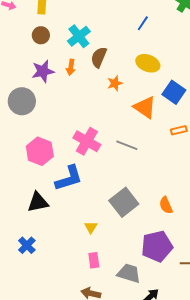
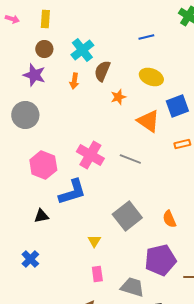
blue line: (143, 23) -> (146, 37), turned 42
purple star: (43, 71) -> (34, 75), moved, turned 30
blue square: (174, 92) -> (177, 106), turned 35
black triangle: (38, 202) -> (41, 216), size x0.7

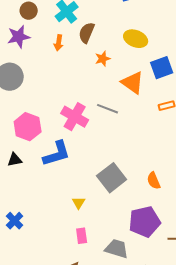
purple star: (34, 75) -> (19, 37), turned -30
gray line: (130, 159) -> (108, 109), moved
black triangle: (41, 216) -> (15, 160), moved

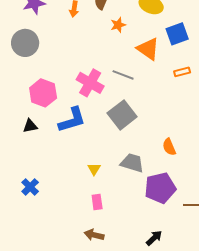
gray square: (112, 178) -> (122, 115), moved
gray trapezoid: (117, 249) -> (132, 163), moved

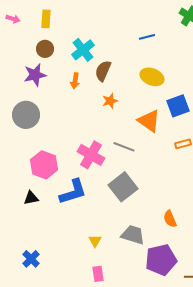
orange star: (118, 25) -> (110, 101), moved

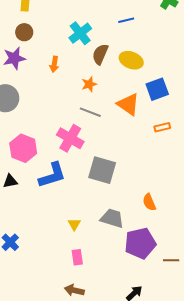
cyan cross: (83, 50) -> (80, 33), moved
brown semicircle: (103, 71) -> (100, 54), moved
gray line: (124, 147) -> (90, 112), moved
gray square: (123, 187) -> (102, 170), turned -36

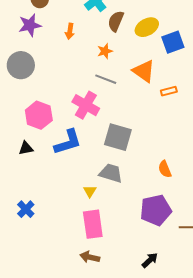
yellow ellipse: (131, 60) -> (147, 27), turned -50
blue square: (157, 89) -> (173, 42), moved
orange rectangle: (162, 127) -> (169, 91), moved
gray trapezoid: (112, 218) -> (111, 173), moved
pink rectangle: (77, 257) -> (93, 224), size x1.8

